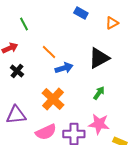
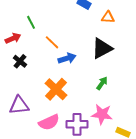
orange triangle: (112, 23) -> (108, 17), moved, turned 32
green line: (24, 24) -> (31, 22), moved

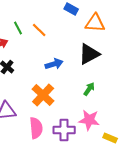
orange triangle: (108, 17) -> (95, 23), size x1.5
orange line: (52, 42) -> (39, 30), moved
pink semicircle: (49, 122) -> (36, 128), turned -70

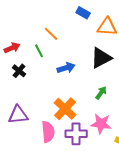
green line: (18, 28) -> (39, 51), moved
orange cross: (43, 95) -> (65, 109), moved

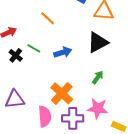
green line: (39, 51) -> (34, 48), moved, turned -32

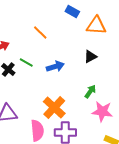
black triangle: (98, 42) -> (90, 57), size x0.6
pink star: (98, 108) -> (102, 112), moved

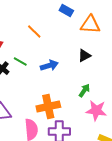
orange cross: (54, 108) -> (48, 107), turned 35

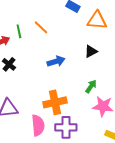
green line: (20, 62) -> (19, 31), moved, turned 48

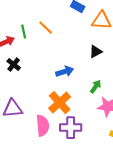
blue arrow: (56, 61) -> (65, 72), moved
orange cross: (55, 102) -> (60, 103), turned -30

